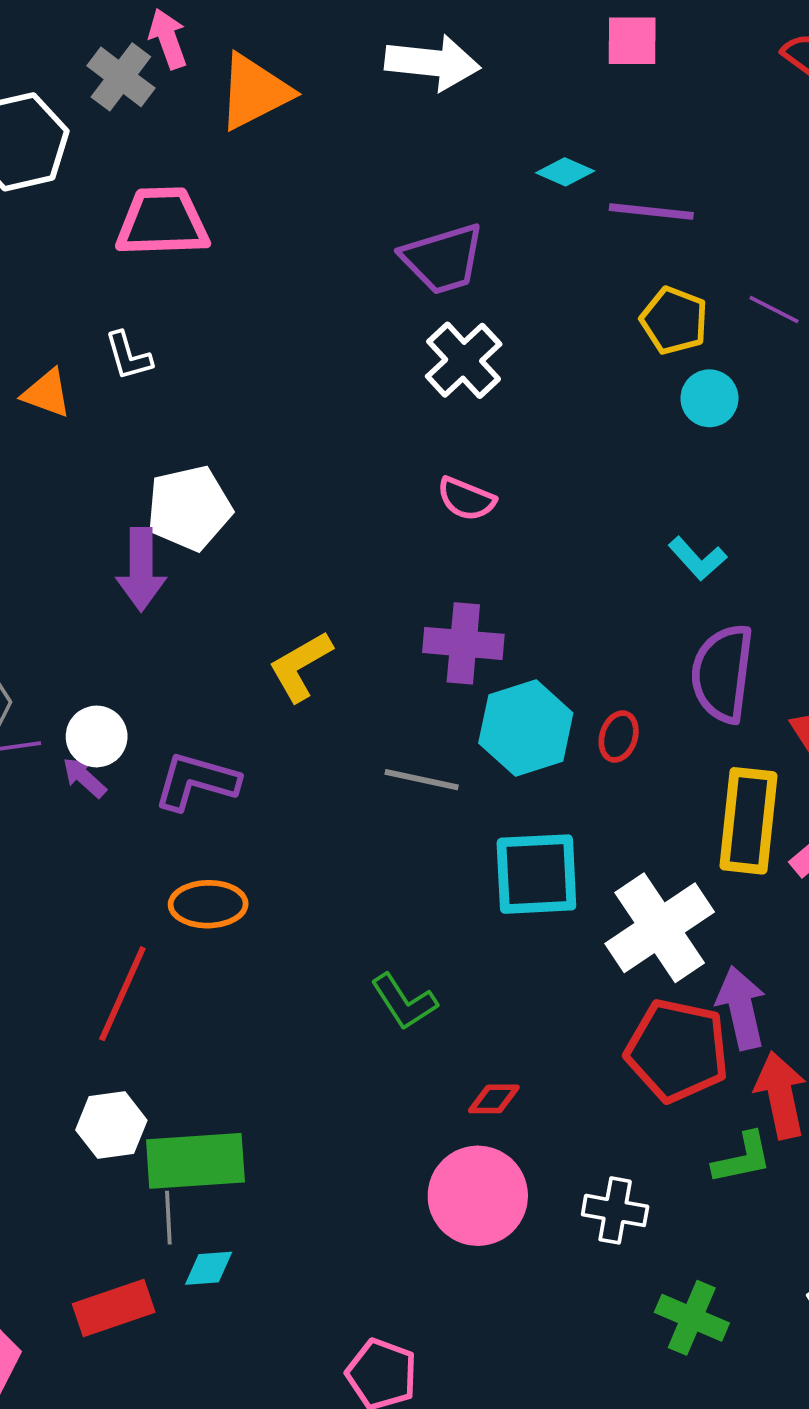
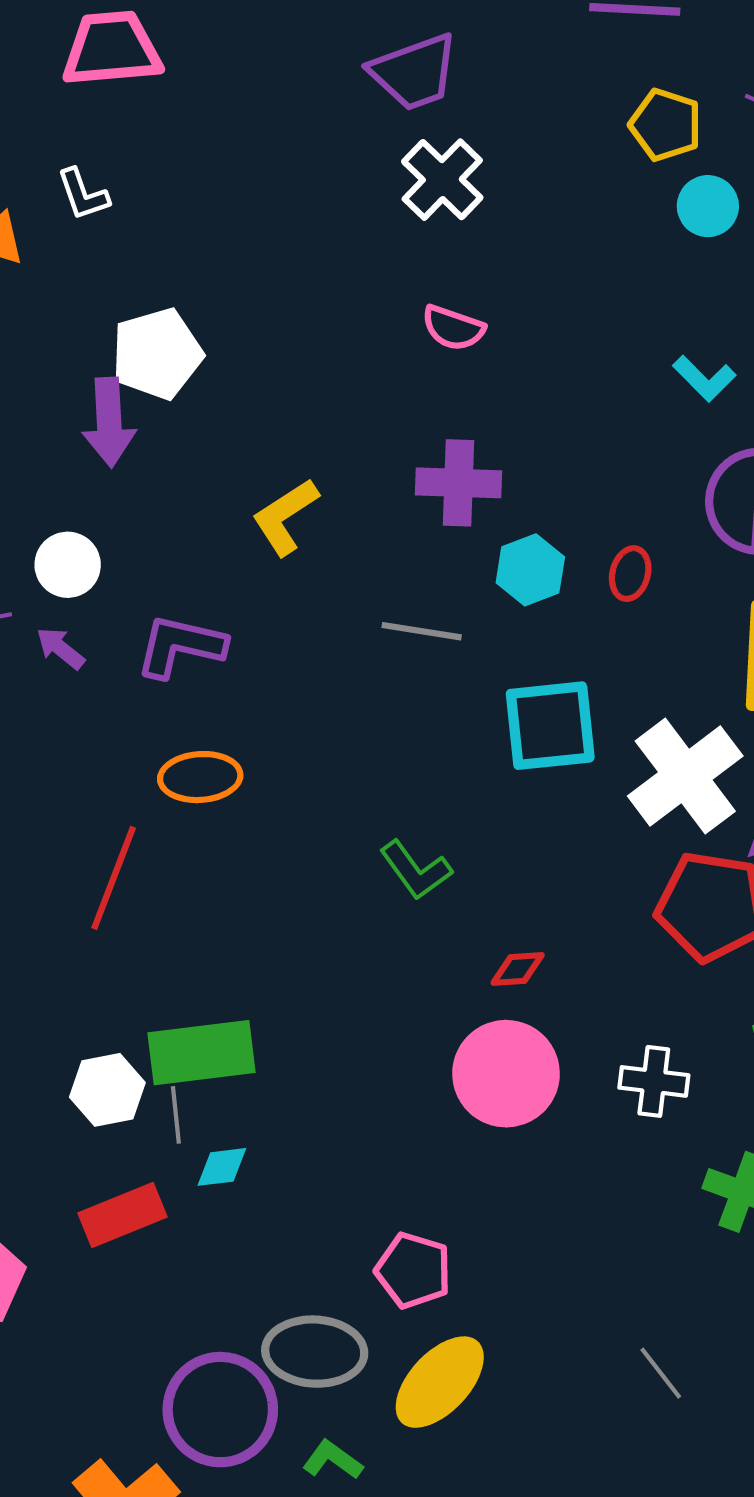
cyan hexagon: (526, 728) -> (530, 570), size x0.7
white circle: (97, 736) -> (68, 565), moved
white hexagon: (111, 1125) -> (107, 1090), moved

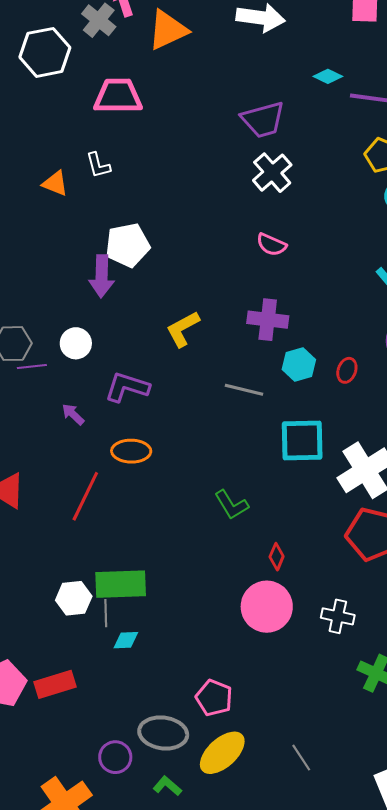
purple arrow: (60, 648) -> (73, 414), moved
red diamond: (518, 969) -> (277, 557), turned -68
red rectangle: (122, 1215) -> (55, 684), moved
gray line: (661, 1373) -> (301, 758), moved
purple circle: (220, 1410) -> (115, 757), size x0.6

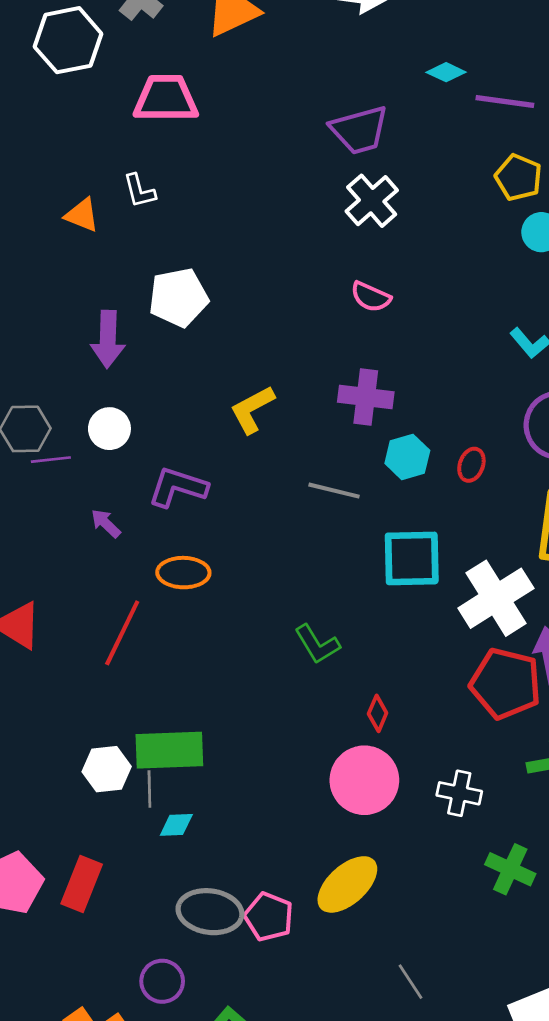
purple arrow: (102, 276) -> (108, 339), moved
red rectangle: (55, 684) -> (82, 884), turned -51
pink pentagon: (214, 698) -> (269, 917), moved
gray ellipse: (163, 733) -> (210, 912), moved
yellow ellipse: (222, 753) -> (347, 884), moved

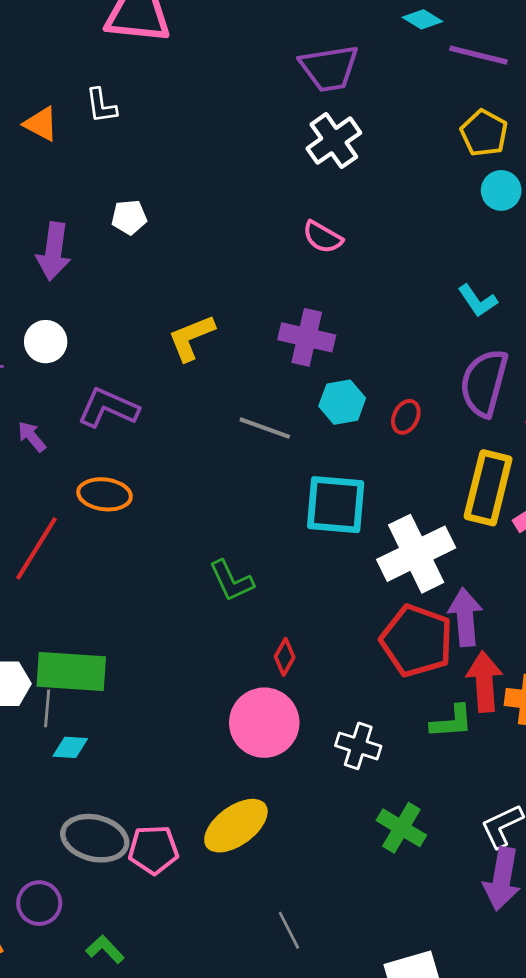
white pentagon: (178, 298) -> (129, 217), size x0.6
pink pentagon: (269, 917) -> (153, 850), turned -30

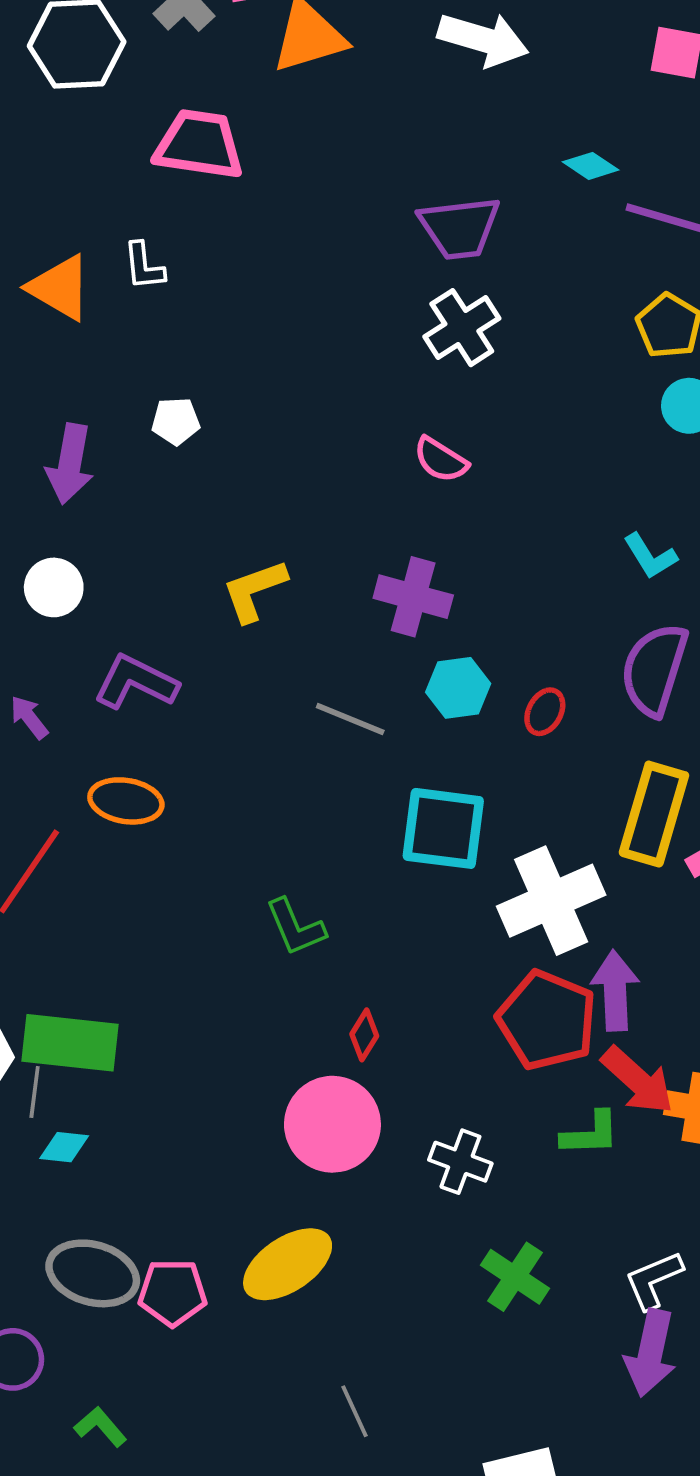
orange triangle: (41, 124) -> (60, 288), size x1.4
red arrow: (484, 682) -> (638, 1080), turned 134

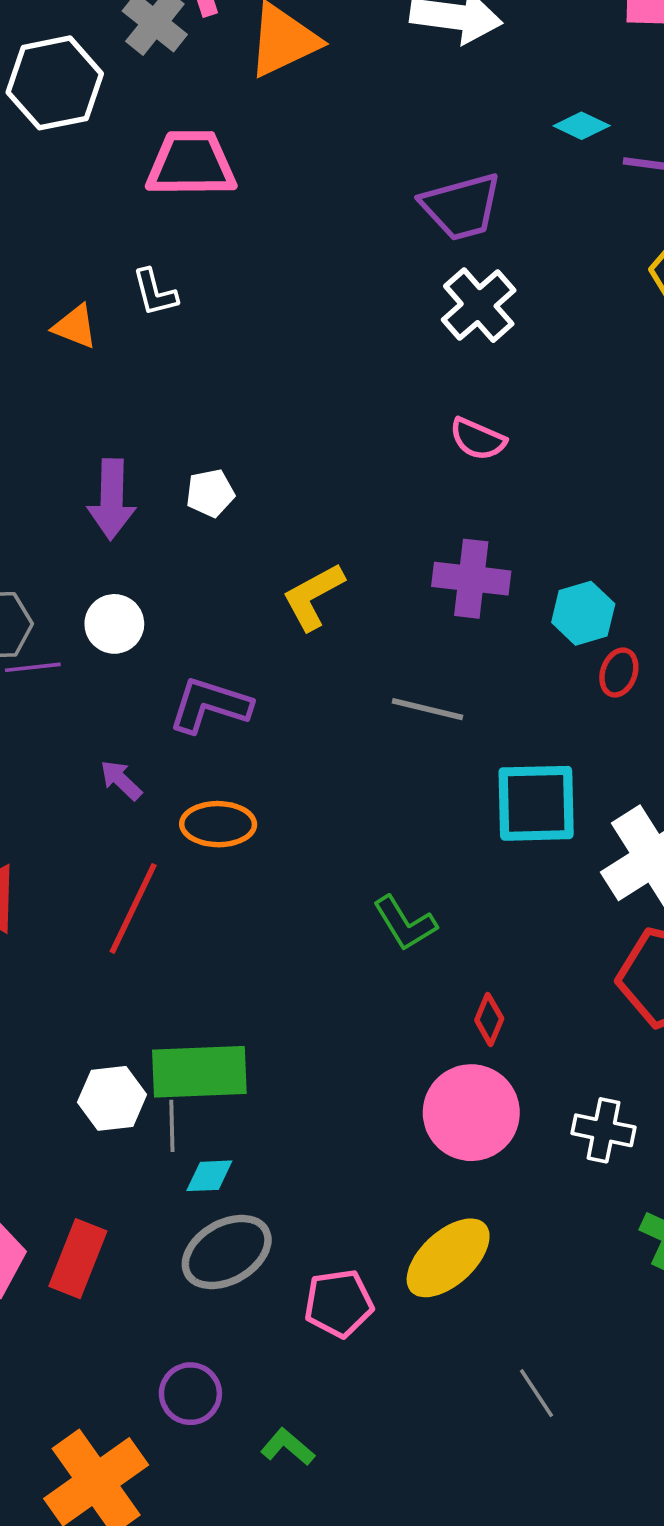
orange triangle: (60, 288) -> (75, 327), size x0.7
white pentagon: (176, 421) -> (210, 493), moved
cyan hexagon: (458, 688) -> (583, 613), moved
purple arrow: (29, 717) -> (121, 780), moved
gray ellipse: (93, 1273) -> (227, 1252), moved, turned -38

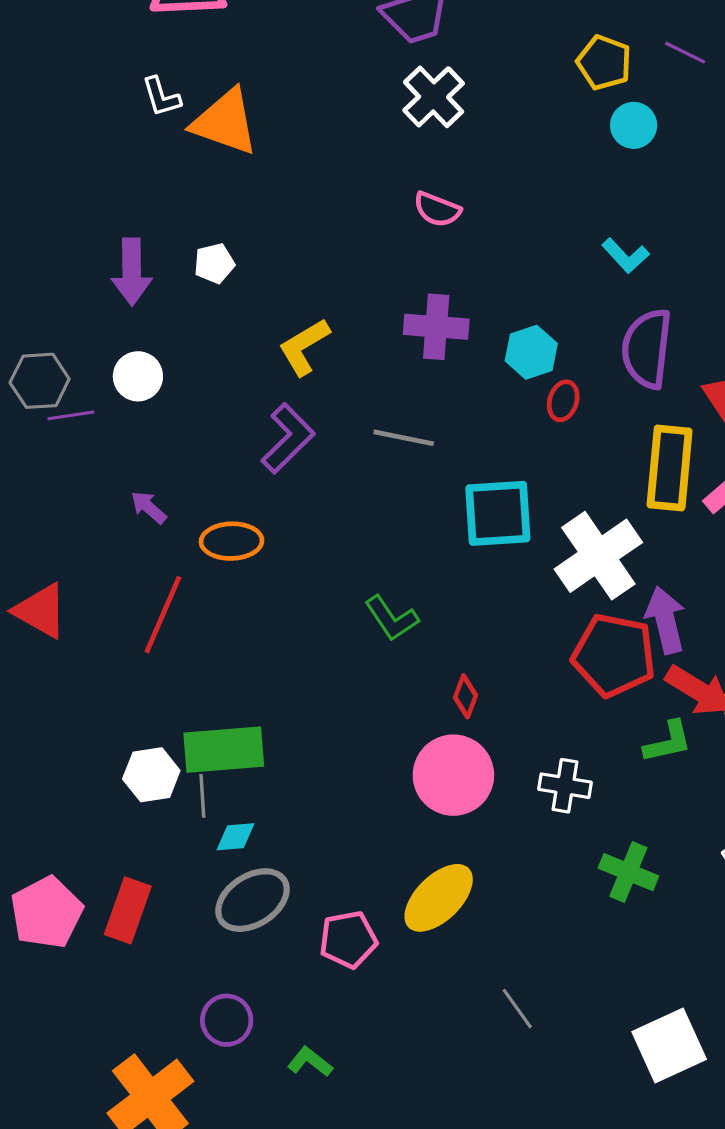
orange triangle: (75, 327) -> (225, 122), moved, size x1.8
purple L-shape: (210, 705) -> (288, 438), moved, turned 120

